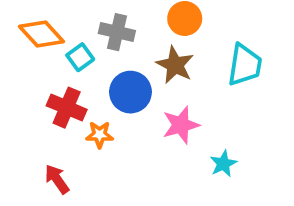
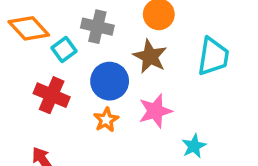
orange star: (100, 135) -> (106, 120), moved, turned -30

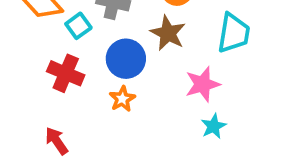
pink star: (155, 111) -> (203, 84), moved

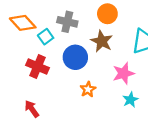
orange star: (122, 99) -> (88, 89), moved

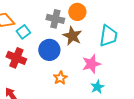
gray cross: (67, 22) -> (55, 19), moved

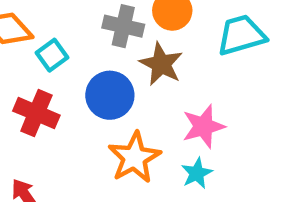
cyan trapezoid: (108, 36) -> (241, 35), moved, turned -115
orange star: (60, 78) -> (134, 158), size x1.6
cyan star: (97, 87) -> (197, 173), moved

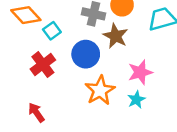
red cross: (36, 113) -> (43, 65), turned 30

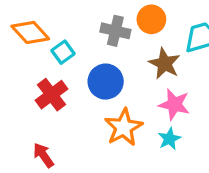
brown star: (116, 36) -> (164, 64), moved
pink star: (140, 72) -> (174, 104), turned 30

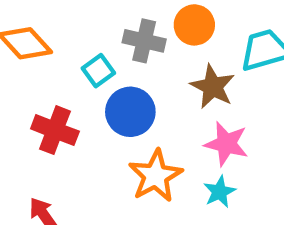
cyan square: (63, 52) -> (98, 71), moved
red cross: (52, 95) -> (55, 130), turned -32

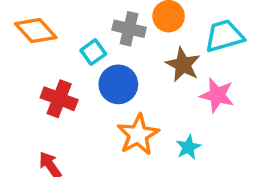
pink star: (226, 144) -> (217, 95), moved

